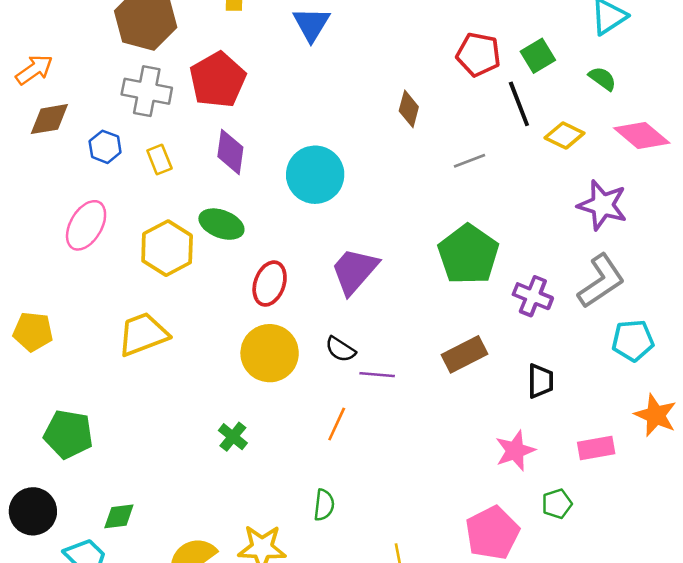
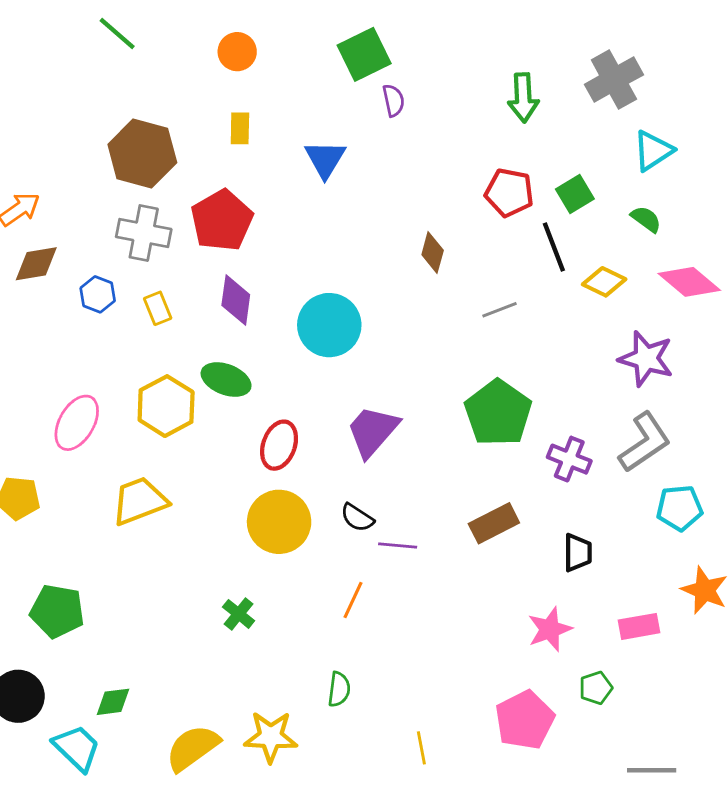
pink ellipse: (86, 225) -> (77, 423), moved

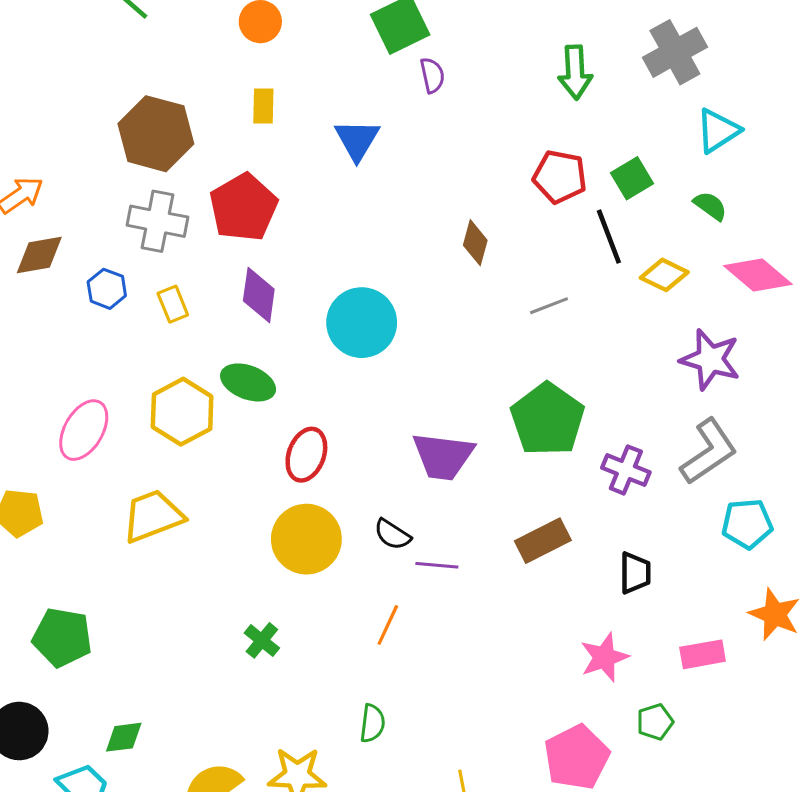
purple trapezoid: (373, 431) -> (443, 456), moved, turned -124

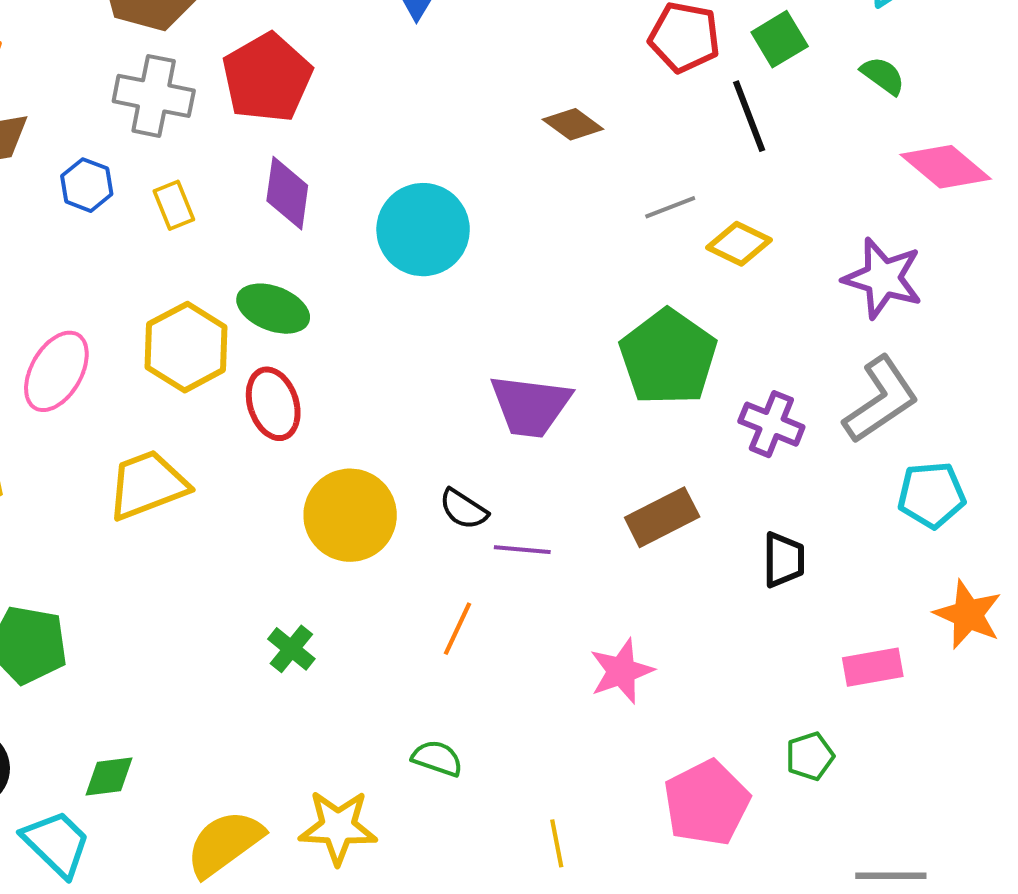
brown diamond: (475, 243) -> (573, 124), turned -69
yellow diamond: (664, 275) -> (739, 244), moved
red ellipse: (306, 455) -> (273, 404), moved, turned -38
pink star: (604, 657) -> (622, 671), moved
green semicircle: (372, 723) -> (437, 758), turned -78

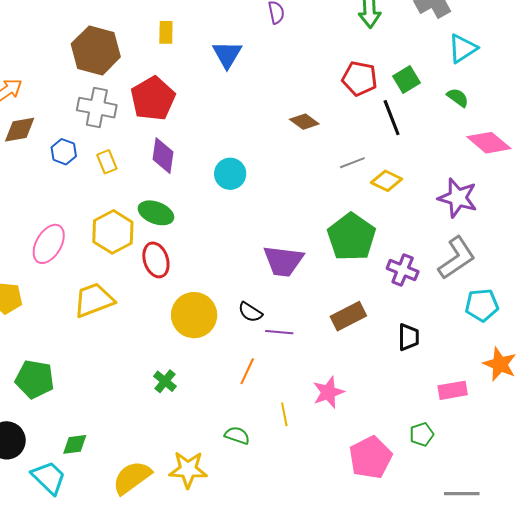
cyan circle: (423, 230) -> (230, 174), size x0.7
yellow line: (557, 843) -> (284, 414), moved

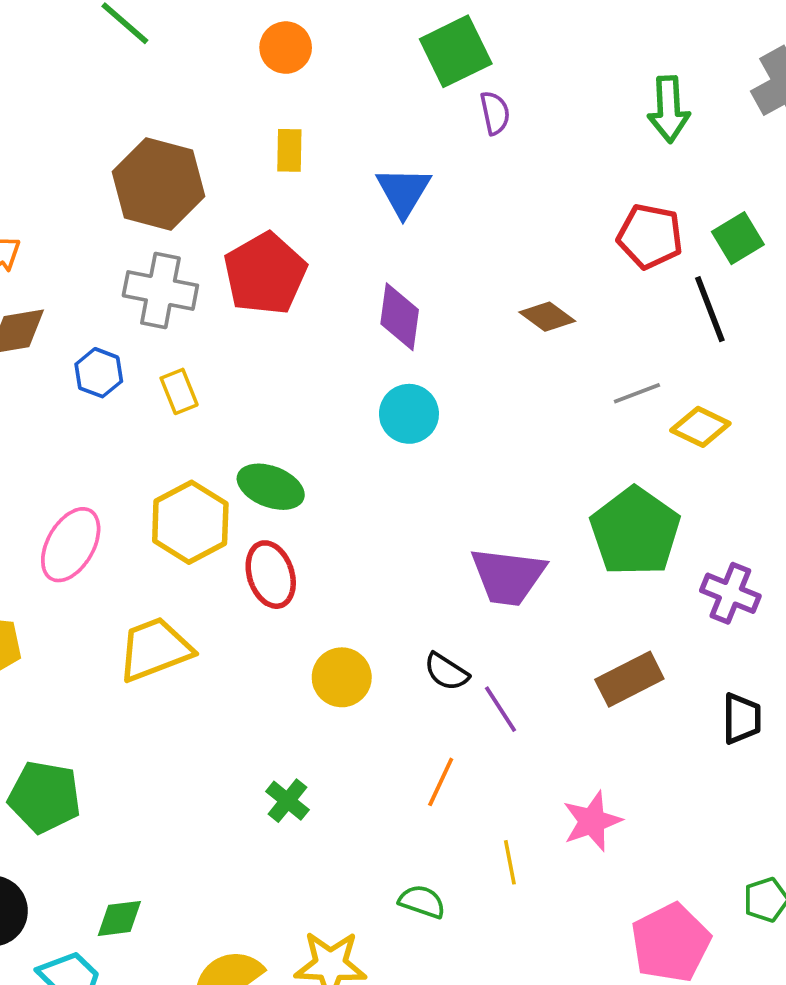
purple diamond: (163, 156) -> (400, 317), moved
yellow circle: (194, 315) -> (342, 677), size x0.7
purple line: (279, 332) -> (501, 709), turned 52

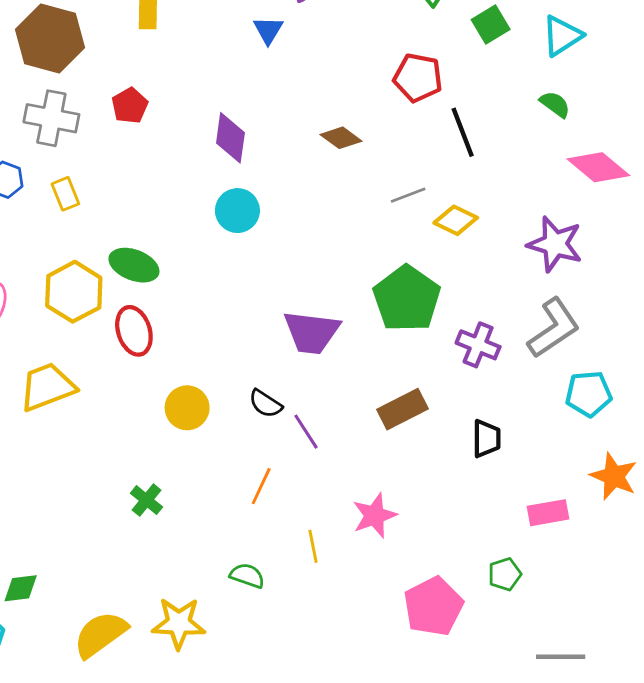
blue triangle: (403, 191) -> (268, 30), moved, size x0.7
green square: (738, 238) -> (491, 25), moved
red pentagon: (265, 274) -> (130, 106), size x0.6

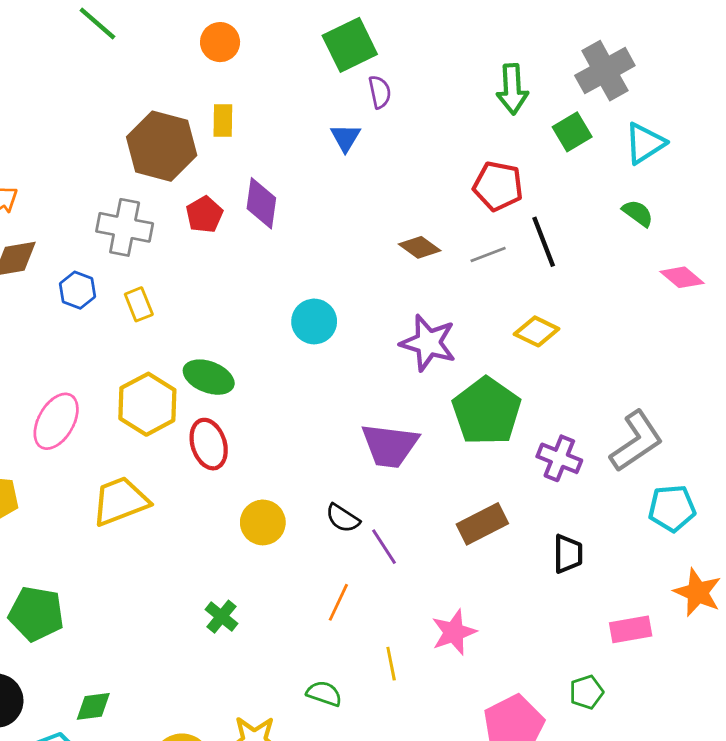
brown hexagon: (50, 39) -> (162, 146), moved
purple diamond: (230, 138) -> (261, 203), moved
pink diamond: (598, 167) -> (682, 277), size x0.7
gray line: (408, 195) -> (488, 254), moved
purple star: (555, 244) -> (428, 343), moved

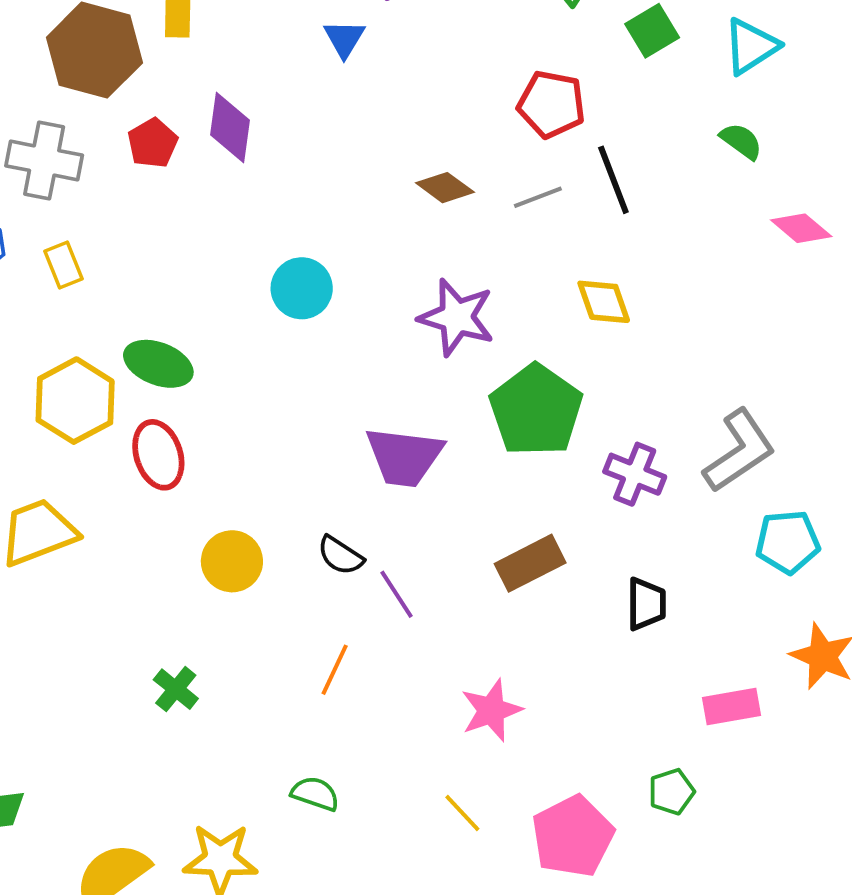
yellow diamond: (537, 331) -> (604, 302), turned 45
yellow line: (391, 664) -> (462, 813), moved, turned -32

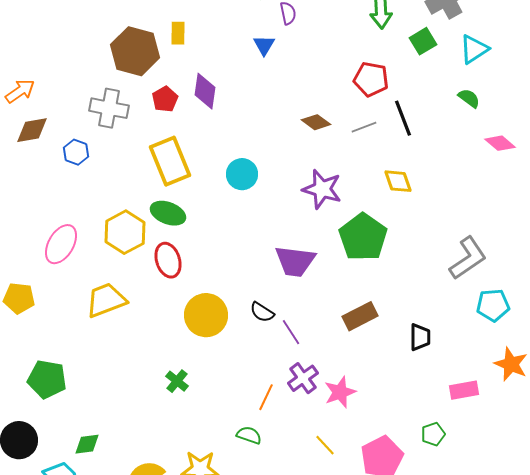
yellow rectangle: (63, 265) -> (170, 161), moved, size x2.0
purple cross: (635, 474) -> (303, 378), moved, turned 32
yellow circle: (232, 561) -> (206, 315), size x1.4
orange line: (335, 670) -> (266, 397), moved

